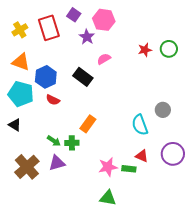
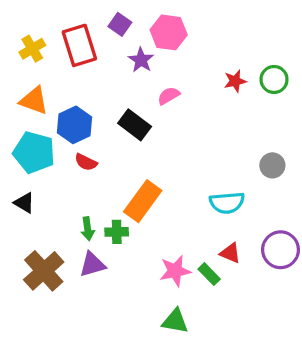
gray circle: (163, 110) -> (272, 165), moved
orange rectangle: (88, 124) -> (143, 201), size x1.4
cyan semicircle: (140, 125) -> (227, 203), turned -75
green arrow: (54, 141) -> (88, 229), turned 48
green rectangle: (129, 169) -> (209, 274), turned 40

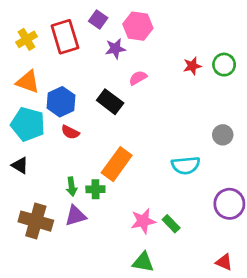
purple star: (141, 60) -> (115, 49), turned 30
red triangle: (230, 253) -> (224, 262), moved
brown cross: (44, 271) -> (36, 221), turned -32

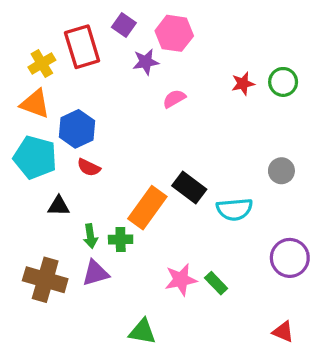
yellow cross: (27, 39) -> (42, 64), moved
black rectangle: (110, 102) -> (189, 188), moved
black triangle: (20, 165) -> (59, 206), moved, turned -30
green triangle: (143, 262) -> (142, 332), moved

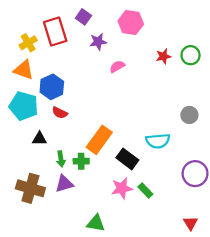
pink hexagon: (174, 33) -> (131, 23), moved
black rectangle: (189, 188) -> (127, 159), moved
red triangle: (283, 332) -> (191, 223), turned 35

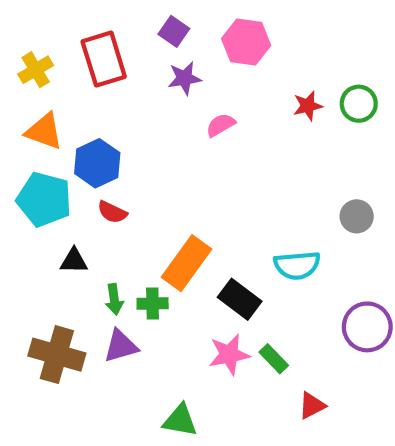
purple square: (83, 17) -> (174, 31), moved
yellow cross: (28, 43) -> (36, 70), moved
red triangle: (191, 223) -> (312, 406), moved, turned 35

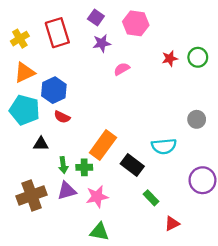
orange triangle: (44, 131) -> (25, 73), turned -45
brown cross: (57, 355) -> (32, 195), turned -36
pink star: (229, 355) -> (97, 197), moved

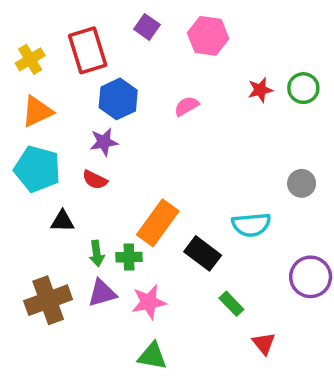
purple star: (102, 43) -> (104, 142), moved
blue hexagon: (54, 90) -> (118, 99), moved
red triangle: (172, 224) -> (264, 343), turned -42

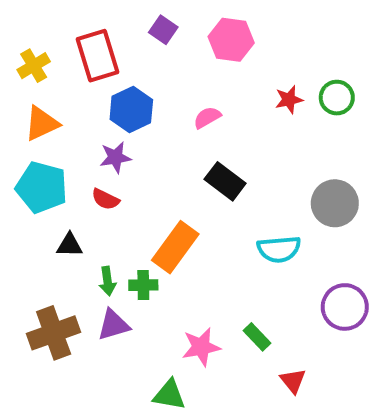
gray circle: (302, 183) -> (335, 203), size x1.5
black rectangle: (203, 253) -> (225, 181), moved
pink star: (149, 302) -> (201, 347), moved

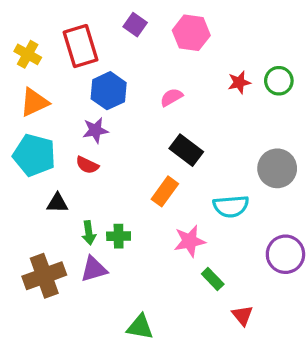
yellow cross: (34, 66) -> (28, 54), turned -30
orange rectangle: (175, 247) -> (165, 191), moved, size x0.7
pink star: (201, 347) -> (190, 241), moved

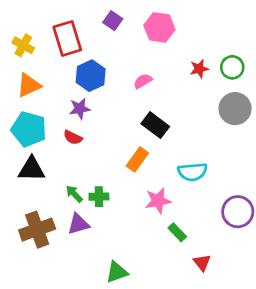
gray circle: (277, 168) -> (235, 109), moved
black triangle: (57, 203) -> (32, 169), moved, size x1.5
green arrow: (89, 233) -> (74, 194), turned 144
green triangle: (140, 327) -> (117, 272), turned -30

